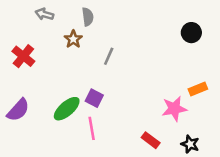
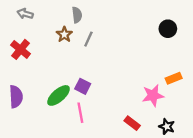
gray arrow: (44, 14) -> (25, 14), moved
gray line: (109, 56) -> (88, 39), moved
purple semicircle: (18, 110) -> (16, 97), turned -45

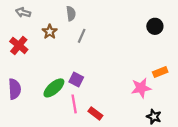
brown star: (64, 34) -> (50, 32), moved
red rectangle: (132, 123) -> (95, 113), moved

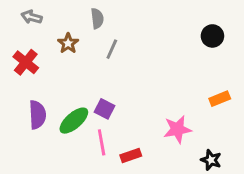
pink star: (141, 88) -> (177, 129), moved
purple semicircle: (15, 89) -> (37, 115), moved
red rectangle: (95, 113) -> (131, 156), turned -56

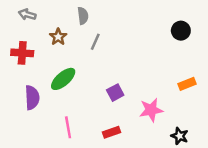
red cross: (26, 62) -> (22, 53), turned -35
purple square: (105, 109) -> (115, 93), moved, turned 35
green ellipse: (74, 121) -> (63, 79), moved
pink line: (102, 142) -> (68, 127), moved

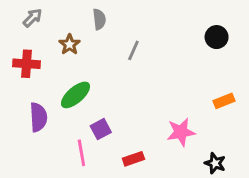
gray arrow: (27, 15) -> (32, 18), turned 119
gray line: (95, 42) -> (133, 50), moved
purple square: (115, 93) -> (101, 129), moved

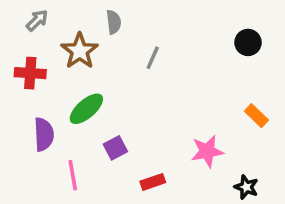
brown star: (70, 44) -> (80, 51), size x1.5
orange rectangle: (224, 101) -> (256, 116), turned 66
pink line: (81, 153) -> (73, 175), moved

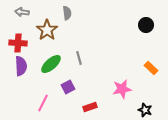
gray arrow: (37, 20) -> (22, 12), turned -128
gray line: (153, 58) -> (79, 58), moved, turned -40
purple semicircle: (44, 134) -> (21, 66), moved
pink line: (73, 175) -> (43, 103), turned 36

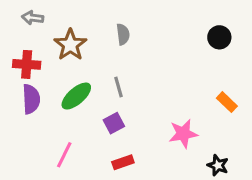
gray semicircle: (67, 13) -> (123, 34), moved
purple square: (68, 87) -> (114, 123), moved
red rectangle: (90, 107) -> (123, 162), moved

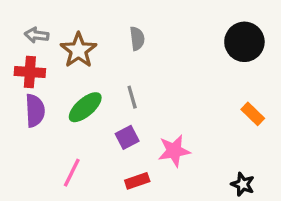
gray arrow: (33, 18) -> (37, 35), moved
black circle: (219, 37) -> (244, 42), size x1.5
pink star: (183, 134) -> (174, 151), moved

